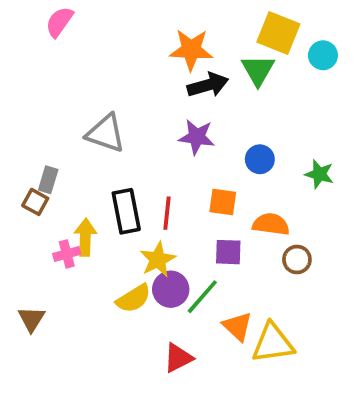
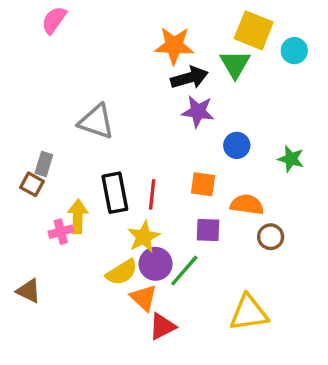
purple star: (197, 137) -> (198, 112), moved
brown triangle: (31, 319) -> (29, 291), turned -36
orange triangle: (238, 326) -> (144, 298), moved

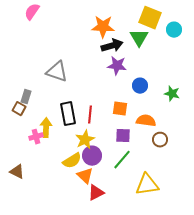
green line: (184, 271) -> (122, 160), moved

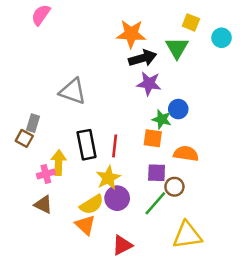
yellow square: (150, 18) -> (191, 22), size x0.6
green star: (172, 94) -> (162, 119), moved
brown circle: (160, 140) -> (174, 187), moved
brown triangle: (17, 172) -> (43, 205), moved
orange triangle: (85, 176) -> (85, 225), moved

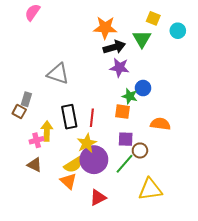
orange semicircle: (186, 154) -> (160, 124), moved
purple circle: (117, 198) -> (94, 160), size x1.4

